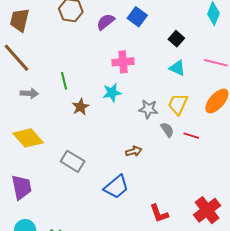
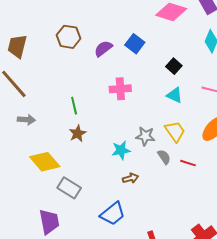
green line: (64, 81) -> (74, 106), moved
cyan star: (112, 93) -> (121, 150), moved
yellow trapezoid: (178, 104) -> (175, 131), turned 120
yellow diamond: (28, 138) -> (45, 162), moved
purple trapezoid: (21, 187) -> (49, 222), moved

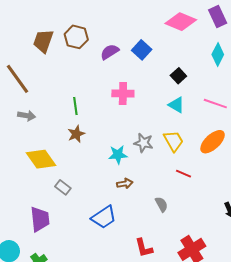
brown trapezoid: (17, 46) -> (43, 41), moved
gray semicircle: (164, 157) -> (161, 204), moved
gray rectangle: (69, 188) -> (63, 187), size x0.7

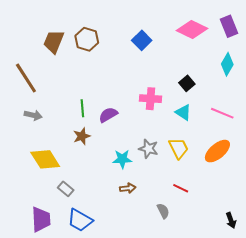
blue square: (142, 50) -> (142, 40), moved
purple semicircle: (110, 52) -> (108, 115), moved
pink cross: (123, 93) -> (151, 99), moved
red line: (184, 174) -> (181, 188), moved
blue trapezoid: (104, 217) -> (80, 220), moved, turned 60

